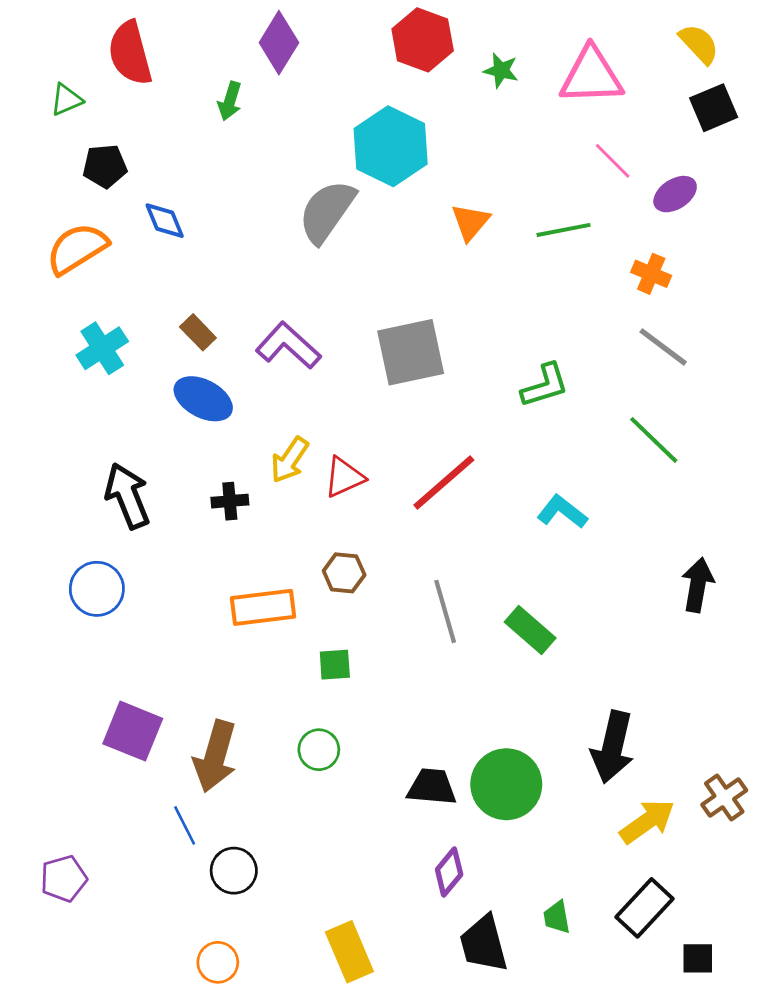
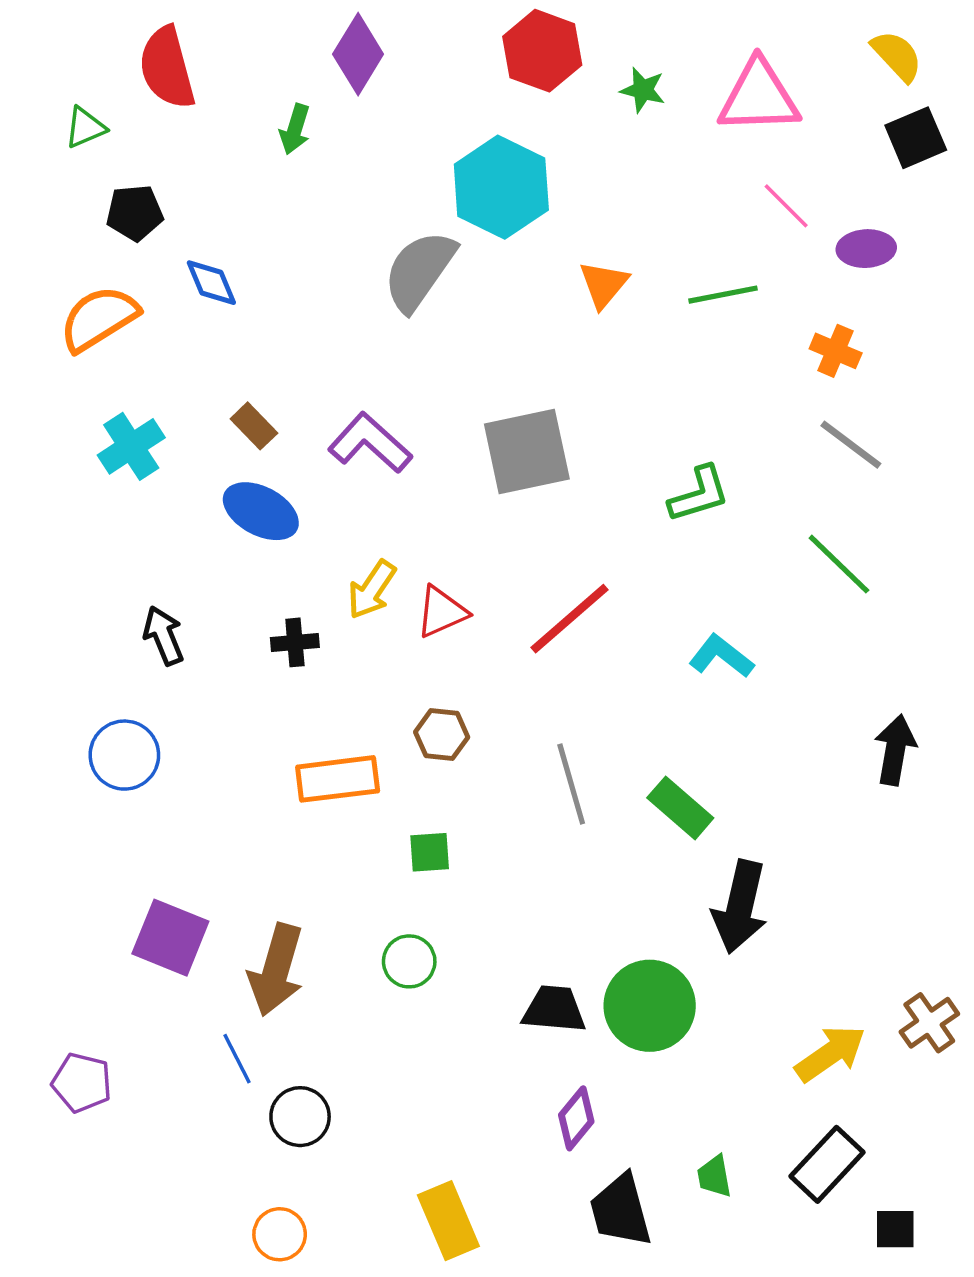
purple ellipse: (675, 194) -> (866, 249), turned 30
black arrow: (127, 496) -> (164, 636), size x0.7
black arrow: (613, 747) -> (740, 907), moved
purple pentagon: (64, 879) -> (82, 1082), moved, turned 30

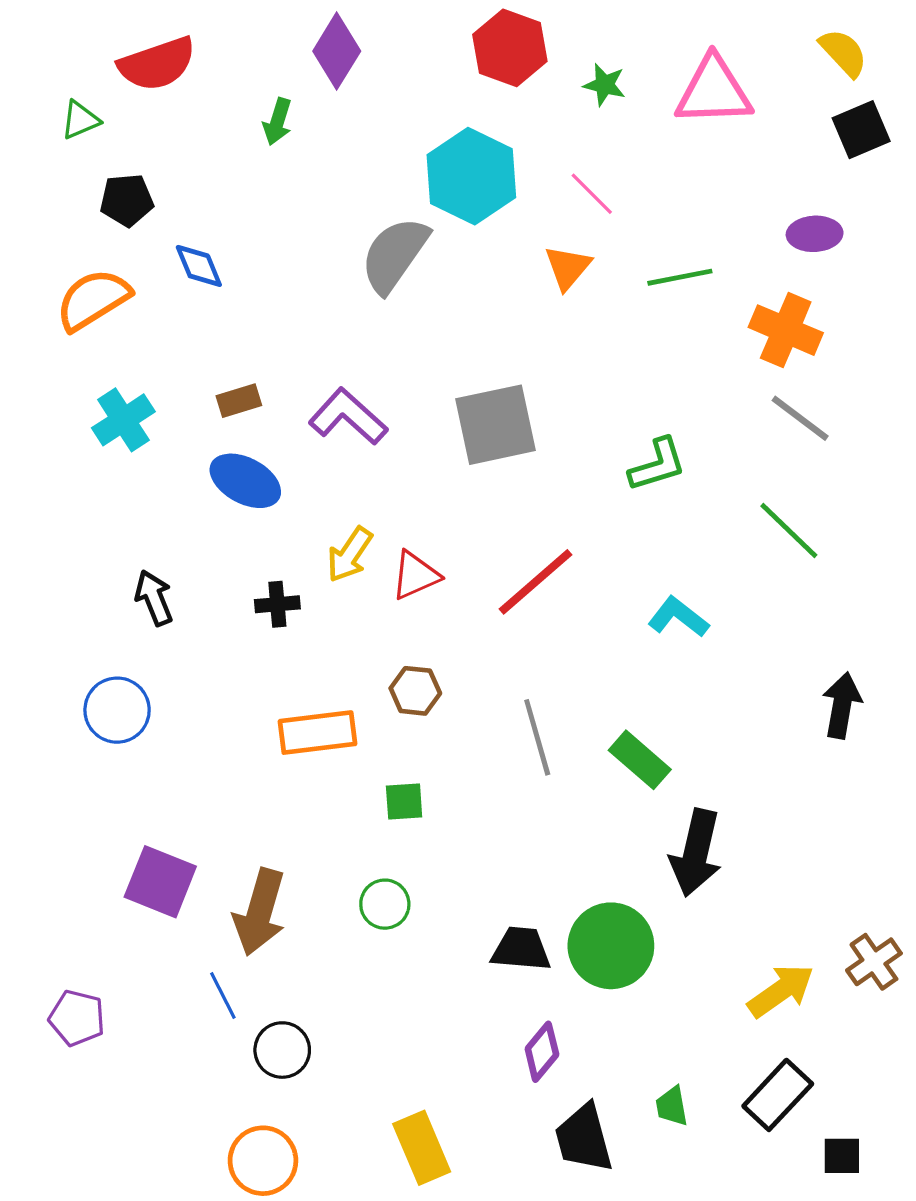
red semicircle: (167, 68) -> (157, 64), turned -94
pink line: (786, 206) -> (592, 194), moved
orange cross: (836, 351) -> (786, 330), size x1.5
brown rectangle: (254, 426) -> (239, 401), turned -63
orange circle: (280, 1234) -> (263, 1161), size x1.4

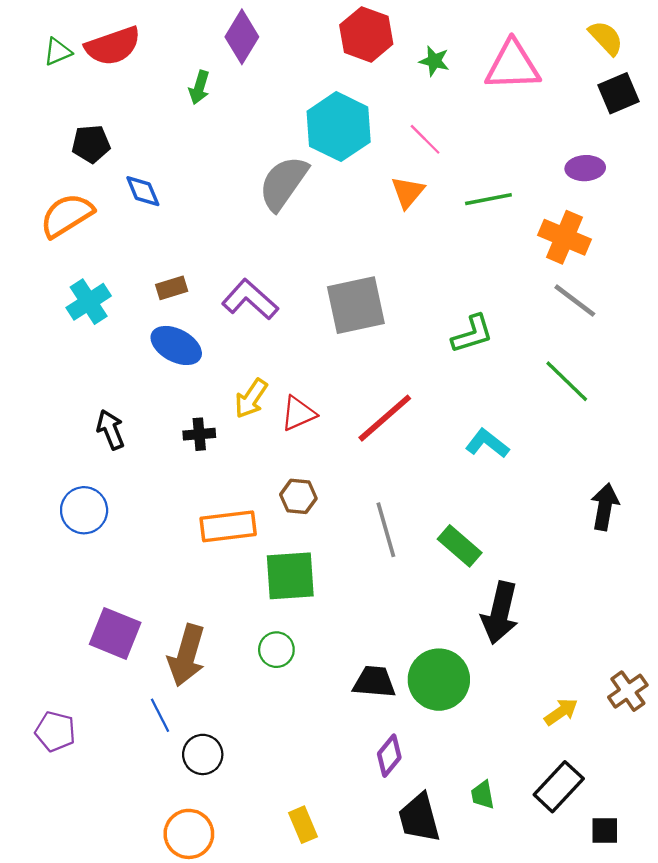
green triangle: (80, 120) -> (58, 52), moved
green square: (404, 801) -> (290, 576), size x1.8
yellow arrow: (781, 991) -> (561, 712), size x0.7
yellow rectangle: (422, 1148) -> (303, 825), size x0.7

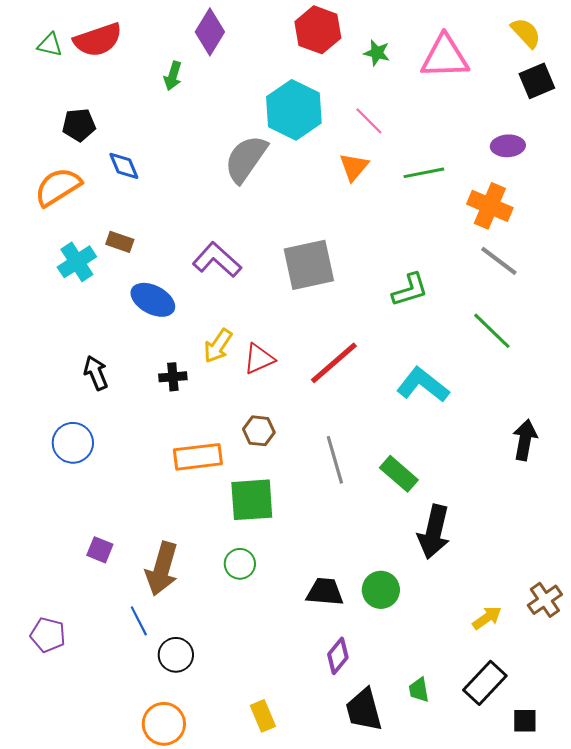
green triangle: (58, 52) -> (50, 45), turned 36
brown rectangle: (172, 288) -> (120, 242), moved, turned 36
cyan L-shape: (487, 443) -> (423, 385), size x1.4
purple square: (115, 633) -> (100, 550), size x0.6
green circle: (439, 680) -> (381, 590), size x0.7

